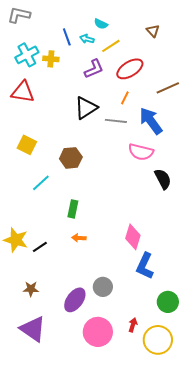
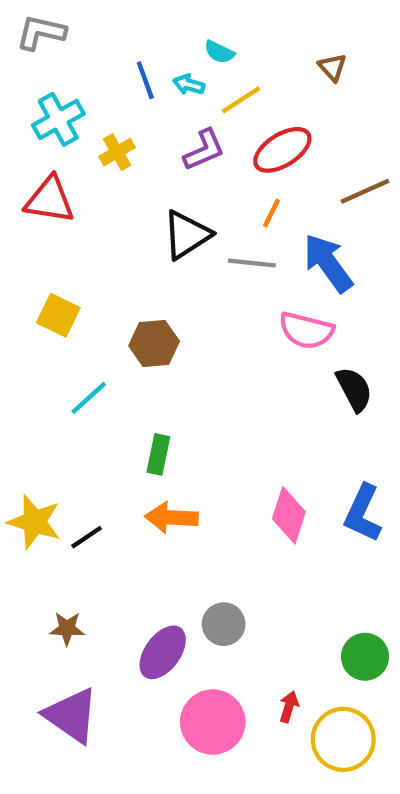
yellow cross: (51, 59) -> (117, 152), moved, turned -35
orange arrow: (79, 238) -> (171, 518), size x1.6
blue L-shape: (145, 266) -> (363, 513), moved

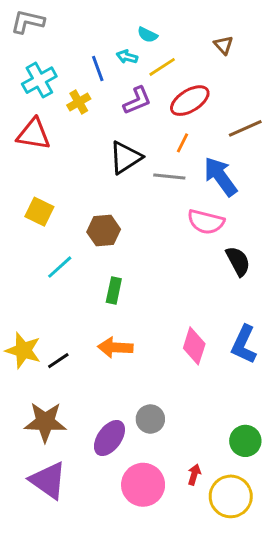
blue line: (145, 80) -> (98, 68), moved
green rectangle: (158, 454) -> (114, 290), moved
brown star: (67, 628) -> (45, 422), size x1.8

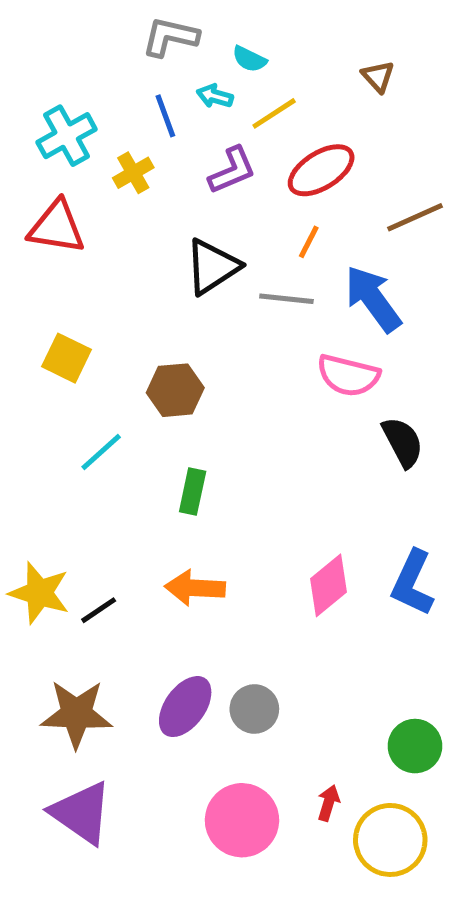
gray L-shape: (28, 22) -> (170, 37), moved
pink diamond: (194, 346) -> (328, 585), turned 33
purple ellipse: (109, 438) -> (185, 707), moved

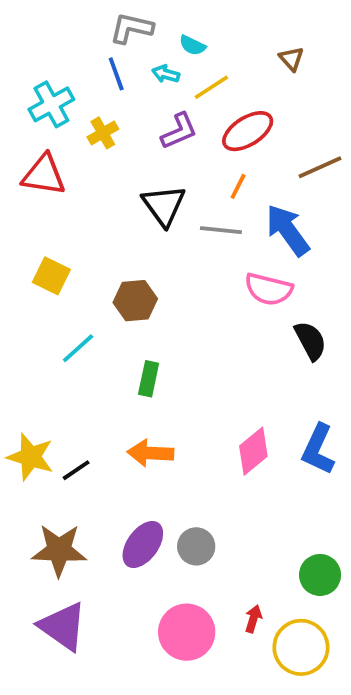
blue line: (165, 116) -> (116, 74), moved
black triangle: (212, 267) -> (164, 205), turned -33

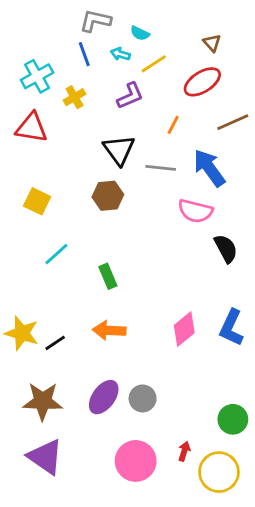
red ellipse: (248, 131) -> (202, 82), moved
orange line: (238, 186) -> (173, 125), moved
brown hexagon: (135, 301) -> (108, 196), moved
green rectangle: (149, 379) -> (108, 276), turned -35

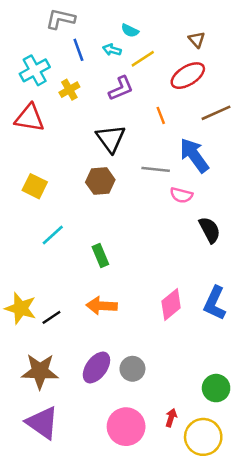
gray L-shape: (95, 21) -> (60, 19), moved
orange line: (173, 125) -> (161, 115), turned -48
gray line: (161, 168) -> (156, 169), moved
pink semicircle: (195, 211) -> (181, 195), size x0.7

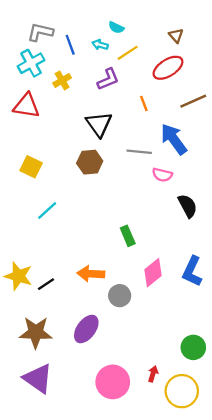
gray L-shape: (60, 19) -> (40, 32), moved
green rectangle: (100, 256) -> (128, 236), moved
gray circle: (132, 369) -> (120, 296), moved

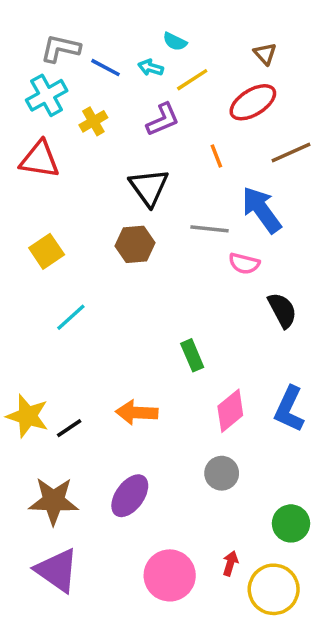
blue line: (70, 45) -> (106, 68), turned -42
yellow square: (31, 167) -> (47, 251), turned 30
gray circle: (120, 296) -> (222, 473), moved

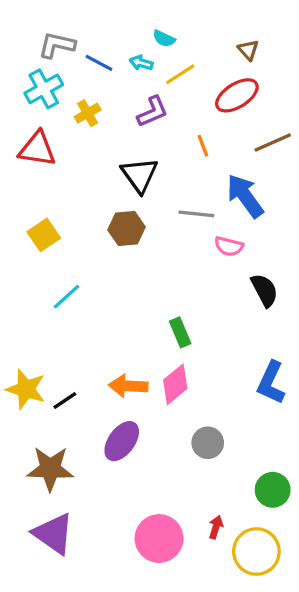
pink diamond: (230, 411) -> (175, 384), moved
purple ellipse: (130, 496) -> (122, 441), moved

